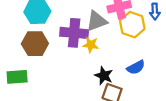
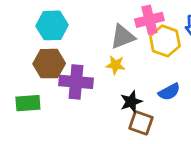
purple cross: (74, 33) -> (76, 82), moved
black star: (104, 76) -> (131, 102), turned 30

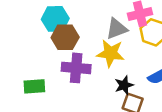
brown hexagon: (49, 64) -> (65, 37), moved
yellow star: (116, 65) -> (111, 53), size x1.6

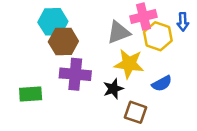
yellow star: (111, 53) -> (129, 64), moved
black star: (124, 85) -> (113, 89), moved

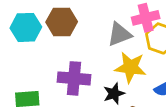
cyan hexagon: (53, 22) -> (26, 27), moved
brown hexagon: (63, 41) -> (62, 22), moved

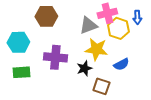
cyan hexagon: (26, 27) -> (18, 42), moved

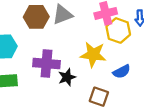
gray triangle: (88, 25) -> (62, 15), moved
black star: (84, 68) -> (67, 77), moved

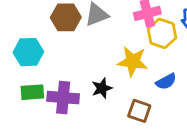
purple cross: (46, 64) -> (63, 98), moved

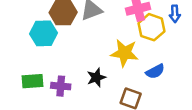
cyan hexagon: (28, 52) -> (44, 33), moved
purple cross: (63, 98) -> (61, 86), size x0.7

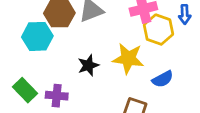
black star: (96, 77) -> (88, 65), moved
green rectangle: (32, 81) -> (25, 90), turned 50

